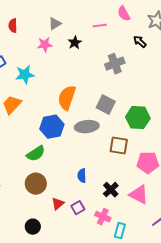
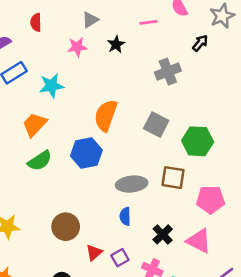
black arrow: (140, 42) -> (200, 43), turned 88
gray ellipse: (87, 127) -> (132, 184), moved
green semicircle: (36, 154) -> (40, 161), moved

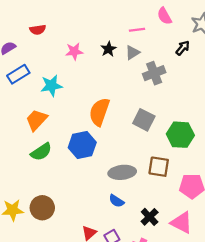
gray triangle: (90, 20) -> (132, 53), moved
red semicircle: (36, 22) -> (38, 30), turned -98
blue semicircle: (125, 216) -> (116, 201), turned -56
brown circle: (66, 227) -> (42, 208), moved

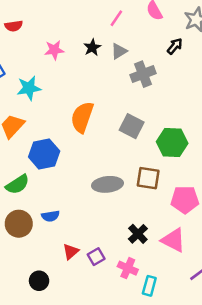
pink line: (137, 30) -> (116, 18), moved, turned -49
blue hexagon: (82, 145) -> (44, 154), moved
green semicircle: (41, 152) -> (17, 184), moved
blue semicircle: (116, 201) -> (50, 216), moved, turned -42

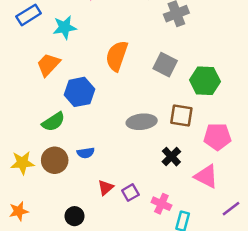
black cross: (138, 234) -> (171, 157), moved

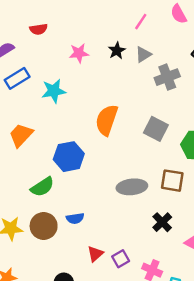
orange trapezoid: (48, 65) -> (21, 135), moved

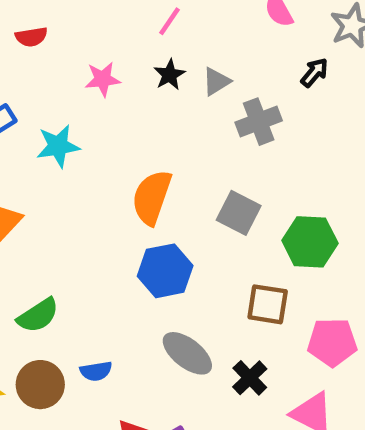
pink line: (141, 22) -> (170, 21), moved
blue hexagon: (69, 157) -> (165, 271), moved
gray ellipse: (132, 187) -> (187, 353), moved, turned 44

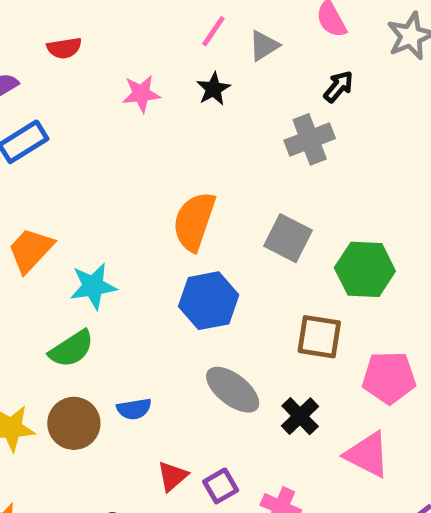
black arrow: (314, 72) -> (339, 87), moved
gray triangle: (216, 81) -> (264, 46), moved
cyan star: (58, 146) -> (93, 286), moved

